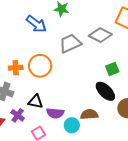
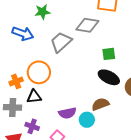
green square: (112, 69) -> (109, 54), turned 32
black triangle: (36, 101) -> (34, 97), moved

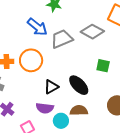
blue arrow: (23, 34) -> (37, 27), moved
black ellipse: (109, 77) -> (79, 85), moved
black triangle: (34, 97) -> (51, 87), moved, turned -42

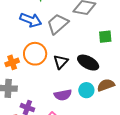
black triangle: (51, 87) -> (61, 62), moved
brown semicircle: (79, 110) -> (106, 85), moved
cyan circle: (61, 121) -> (86, 90), moved

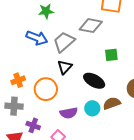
orange circle: (35, 54) -> (46, 89), moved
black triangle: (61, 62) -> (65, 67), moved

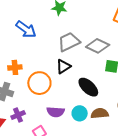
gray diamond: (91, 26) -> (98, 46), moved
blue arrow: (37, 38) -> (26, 29), moved
purple cross: (33, 125) -> (18, 115), turned 32

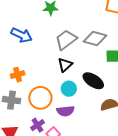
orange circle: (39, 83) -> (40, 98), moved
cyan circle: (80, 113) -> (69, 89), moved
purple cross: (18, 115) -> (38, 125), moved

